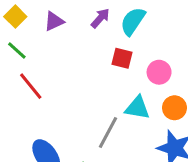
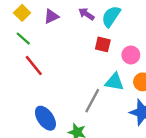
purple arrow: (100, 18) -> (86, 14), turned -98

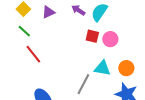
pink circle: (131, 55) -> (110, 39), moved

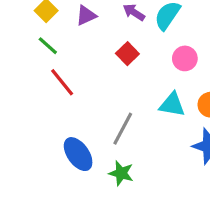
red square: (92, 36) -> (127, 54), moved, turned 32
gray line: (83, 84) -> (123, 129), moved

